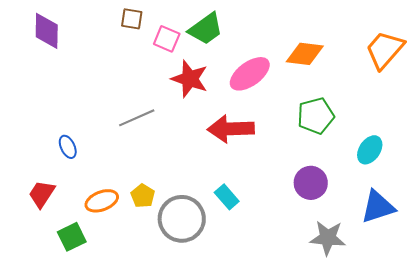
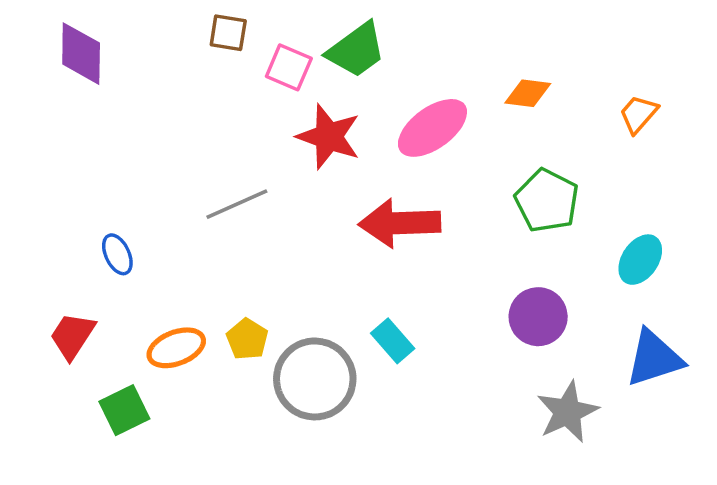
orange trapezoid: (385, 50) -> (639, 114), moved, size x0.6
orange diamond: (305, 54) -> (528, 93), size x0.7
green pentagon: (316, 116) -> (547, 201), turned -30
gray star: (328, 238) -> (568, 412), turned -30

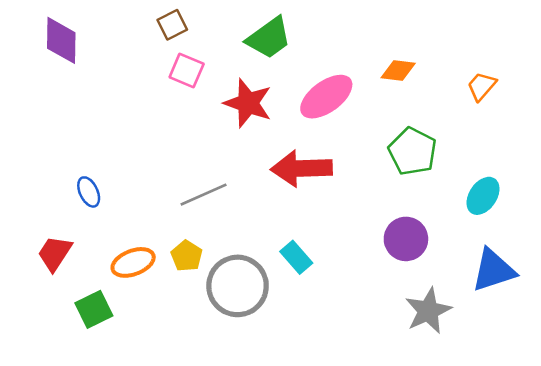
brown square: (228, 33) -> (172, 25), turned -36
pink square: (289, 67) -> (187, 71), moved
gray line: (237, 204) -> (204, 195), moved

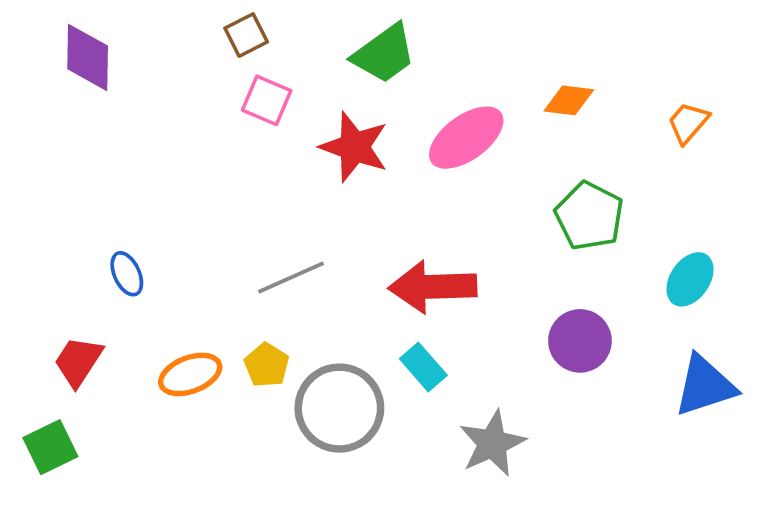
red arrow: (301, 168) -> (433, 287), moved
green square: (94, 309) -> (50, 447), moved
gray star: (428, 311) -> (492, 443), moved

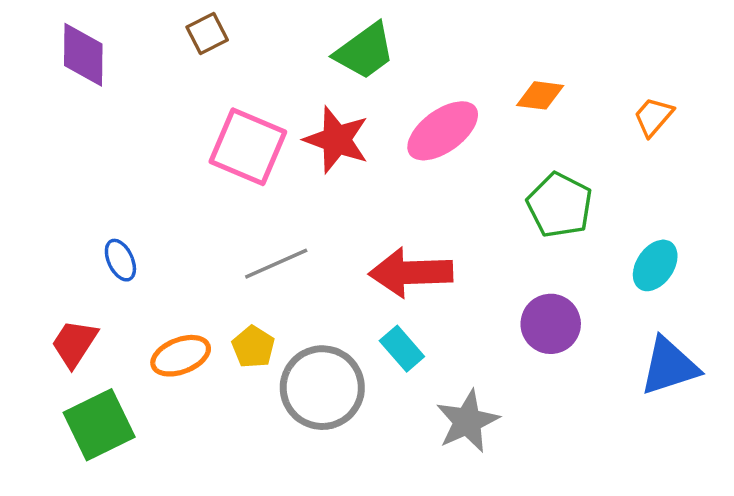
brown square: (246, 35) -> (207, 33), moved
pink square: (267, 100) -> (248, 147), moved, size x1.6
green square: (50, 447) -> (99, 425), moved, size x1.4

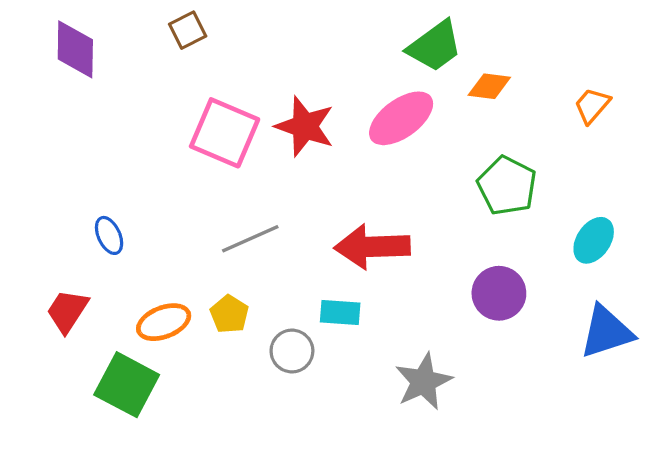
green trapezoid: (365, 51) -> (435, 46), moved
cyan rectangle: (402, 349) -> (340, 312), moved, turned -45
gray circle: (322, 388) -> (292, 351), size x0.6
green square: (99, 425) -> (127, 385), moved, turned -36

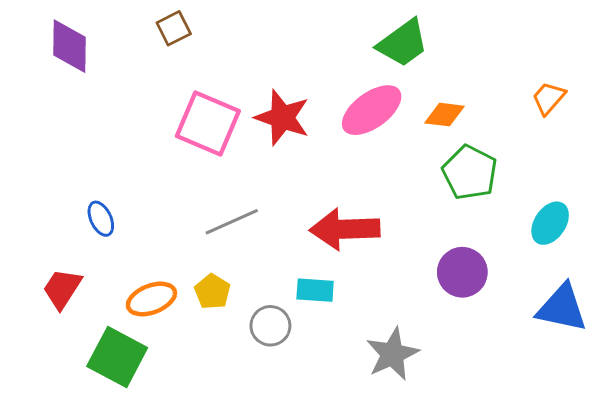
orange diamond: (489, 86) -> (444, 115), moved
blue triangle: (606, 332) -> (562, 308), turned 30

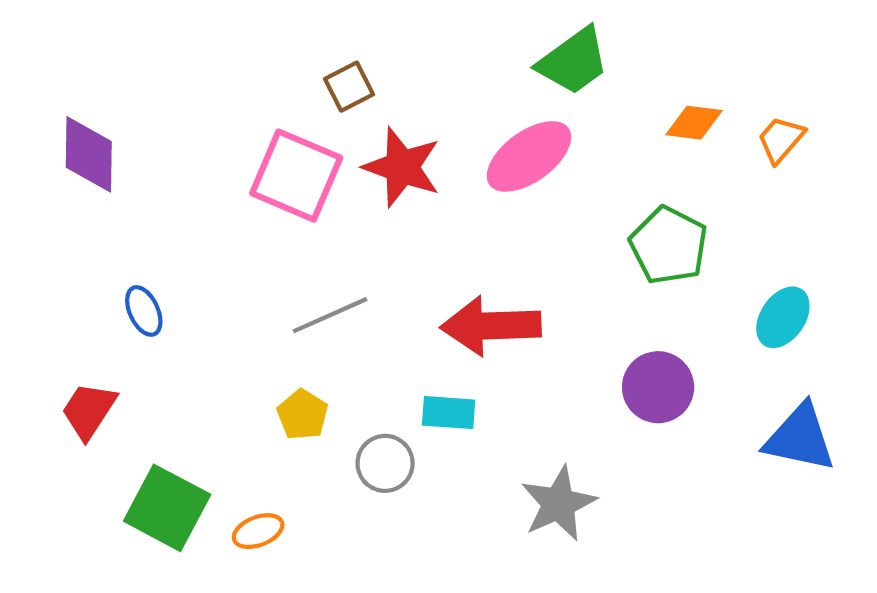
brown square: (174, 28) -> (349, 87), moved
purple diamond: (70, 46) -> (89, 154), moved
orange diamond: (444, 115) -> (694, 123), moved
orange ellipse: (151, 299) -> (258, 531), moved, size x0.7

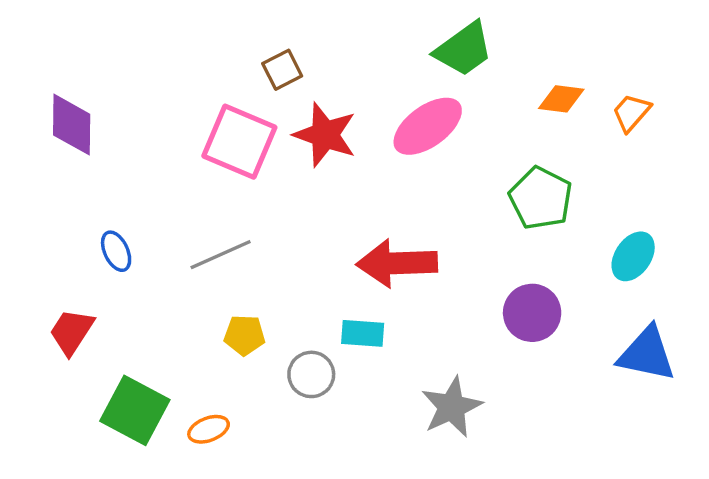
gray line: (330, 315) -> (221, 255), moved
yellow pentagon: (303, 415) -> (244, 335), turned -30

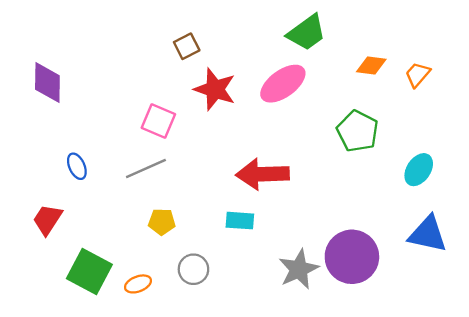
pink square: (239, 142) -> (158, 121), moved, size x0.7
purple circle: (532, 313) -> (352, 257), moved, size x1.4
gray circle: (311, 374) -> (193, 269), moved

